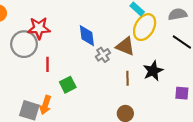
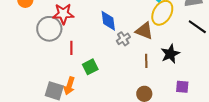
purple square: (182, 93) -> (182, 87), moved

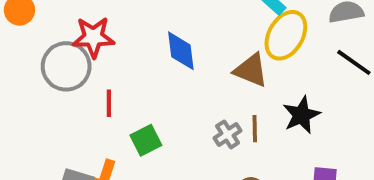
gray cross: (123, 39) -> (228, 134), moved

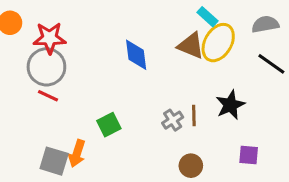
red star: (93, 37) -> (50, 38), moved
brown triangle: (251, 70) -> (191, 46), moved
red line: (109, 103) -> (48, 96), moved, turned -65

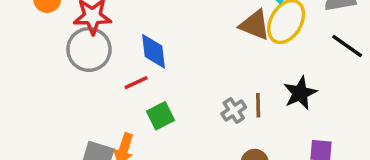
blue diamond: (136, 55) -> (154, 51), moved
red line: (48, 96) -> (136, 83), moved, turned -50

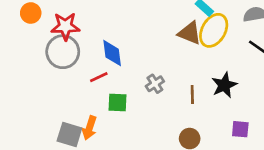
gray cross: (234, 111) -> (155, 84), moved
green square: (160, 116) -> (117, 102), turned 30

